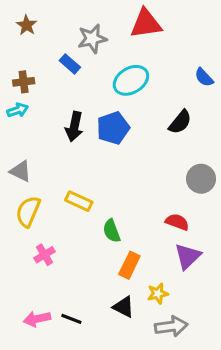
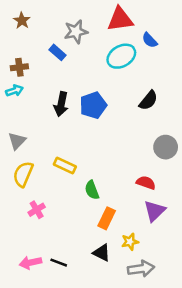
blue semicircle: (204, 77) -> (150, 40), moved
cyan ellipse: (131, 80) -> (121, 56), moved
gray triangle: (21, 171) -> (17, 141), turned 48

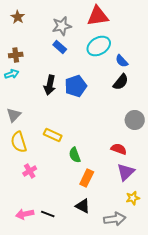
blue semicircle: (150, 40) -> (122, 61), moved
blue rectangle: (57, 52) -> (60, 47), moved
yellow semicircle: (23, 174) -> (19, 142), turned -40
yellow star: (130, 242) -> (133, 198), moved

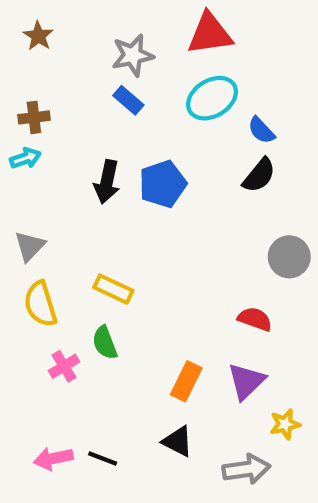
green semicircle: (75, 155) -> (105, 343), moved
purple triangle: (126, 172) -> (246, 381), moved

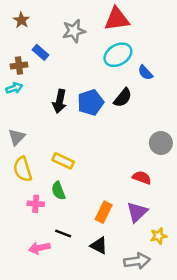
blue rectangle: (128, 100) -> (40, 52), moved
black semicircle: (259, 175) -> (123, 98), moved
pink cross: (64, 366) -> (36, 204), turned 35
pink arrow: (53, 458) -> (39, 248), moved
black line: (103, 458) -> (63, 234), moved

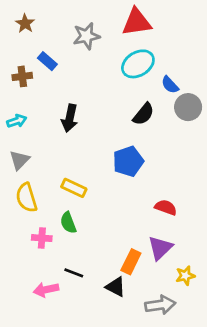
cyan arrow: (14, 88) -> (17, 121), moved
blue pentagon: (91, 102) -> (128, 161), moved
gray circle: (161, 143) -> (188, 107), moved
orange rectangle: (104, 212) -> (131, 262), moved

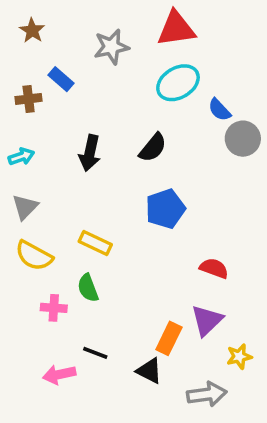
black semicircle: (143, 114) -> (153, 148), moved
yellow semicircle: (26, 198) -> (34, 256), turned -44

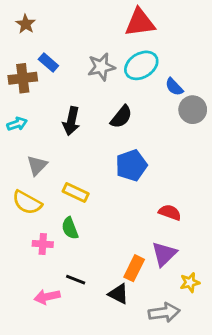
gray star: (111, 47) -> (101, 67), moved
brown cross: (29, 99) -> (23, 78), size x1.4
gray triangle: (25, 207) -> (37, 165), moved

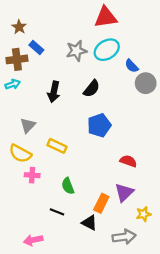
brown star: (26, 24) -> (19, 27), moved
cyan arrow: (17, 124) -> (13, 84), moved
green semicircle: (70, 228) -> (68, 186), moved
pink cross: (43, 244) -> (32, 175), moved
pink arrow: (47, 297) -> (33, 240), moved

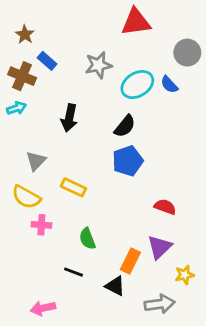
cyan ellipse: (107, 50) -> (137, 85), moved
brown cross: (17, 59) -> (22, 76), turned 30
gray circle: (146, 83) -> (187, 53), moved
black semicircle: (92, 89) -> (125, 126), moved

